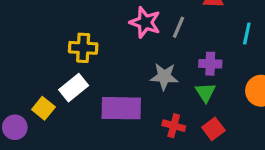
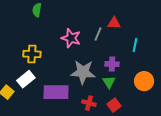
gray line: (178, 27) -> (98, 34), moved
gray star: (164, 76) -> (83, 72), size x1.4

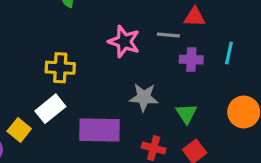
gray line: (98, 34) -> (168, 35), turned 72
purple cross: (112, 64) -> (191, 60), moved
gray star: (83, 72) -> (144, 97), size x0.7

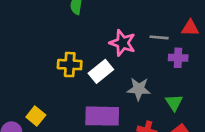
red triangle: (195, 17) -> (190, 28), moved
white rectangle: (50, 109) -> (101, 71), moved

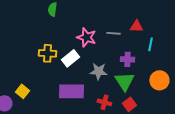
purple cross: (178, 58) -> (127, 59), moved
green triangle: (174, 102) -> (124, 81), size x1.5

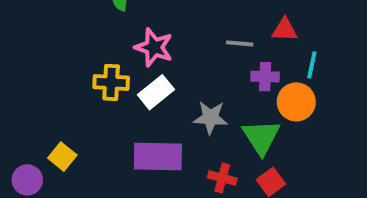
pink star: (86, 37) -> (154, 47), moved
purple cross: (127, 59) -> (265, 77), moved
orange circle: (159, 80) -> (296, 102), moved

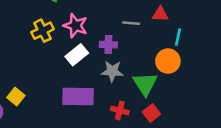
purple cross: (265, 77) -> (108, 45), moved
yellow cross: (111, 82) -> (43, 31), moved, turned -30

